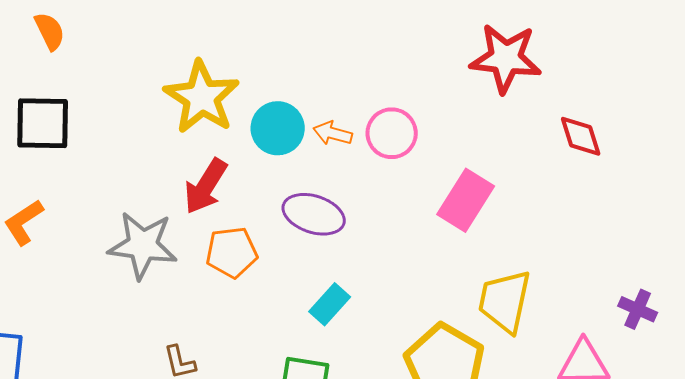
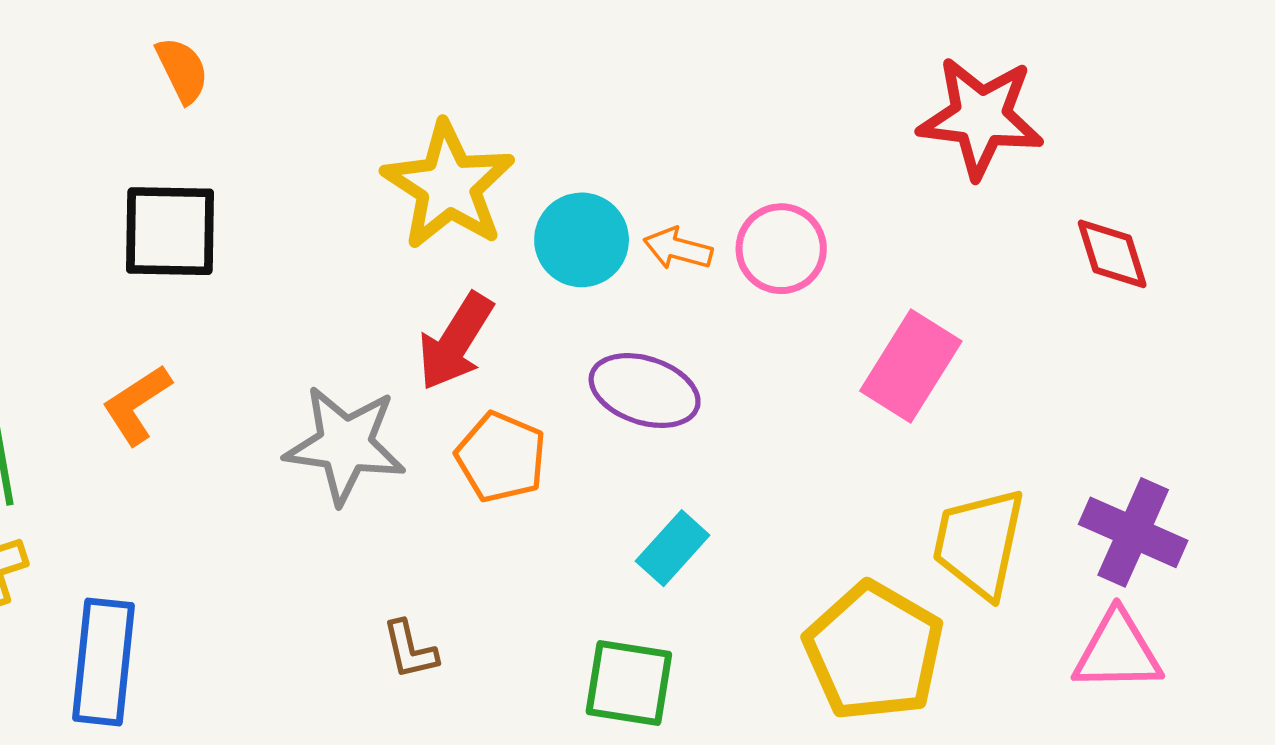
orange pentagon: (232, 252) -> (501, 457), turned 30
purple cross: (638, 309) -> (1133, 532), moved, size x1.5

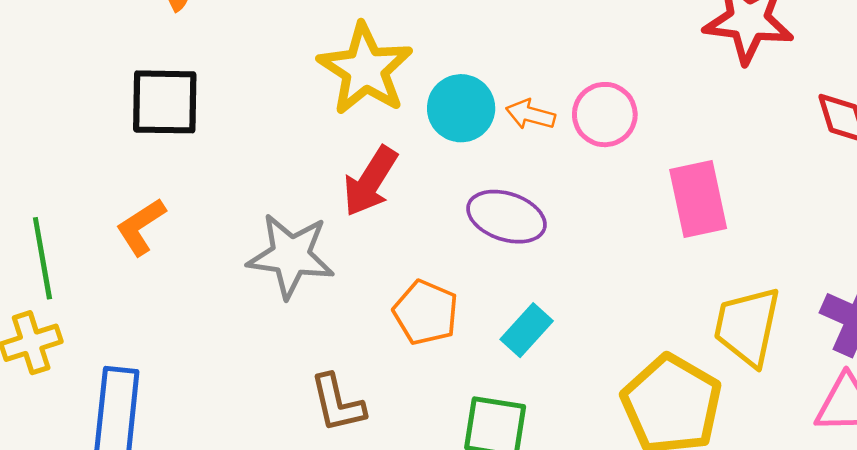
pink rectangle: (911, 366) -> (698, 199), turned -44
orange pentagon: (501, 457) -> (426, 312), moved
brown L-shape: (410, 650) -> (337, 403), size x1.4

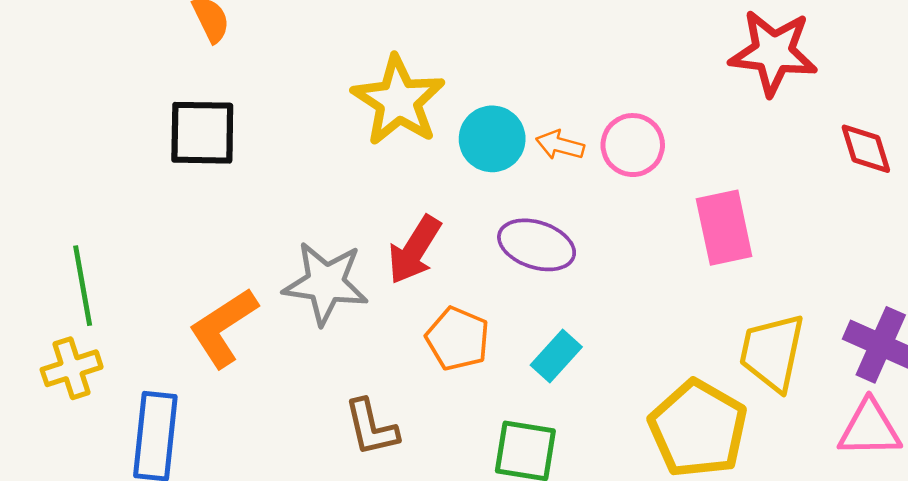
red arrow: (370, 181) -> (414, 250), moved
orange L-shape: (141, 227) -> (223, 328), moved, size x1.4

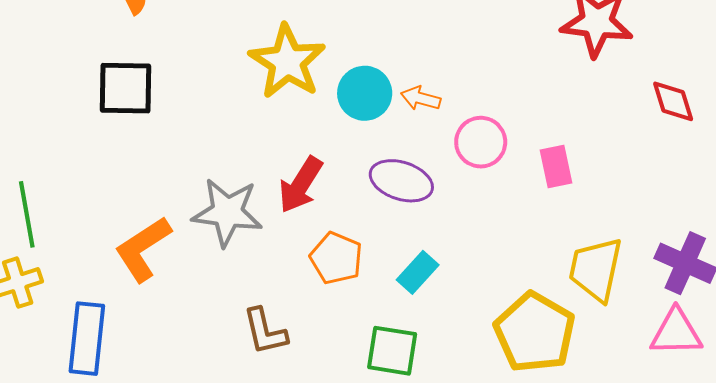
pink circle: (633, 145) -> (481, 142), moved
pink rectangle: (724, 228) -> (556, 167), size x0.7

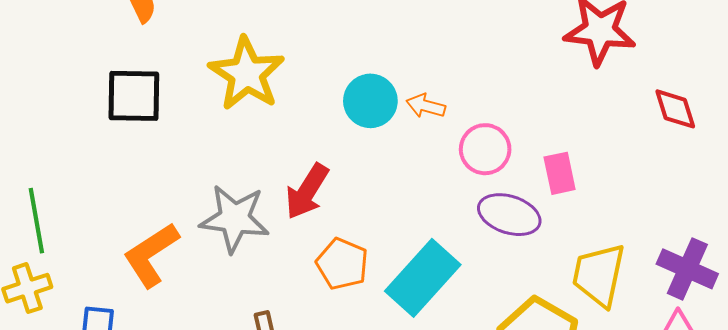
yellow star: (287, 62) -> (247, 74), moved
purple ellipse: (401, 181) -> (509, 215), moved
cyan rectangle: (418, 272) -> (423, 278), size x1.8

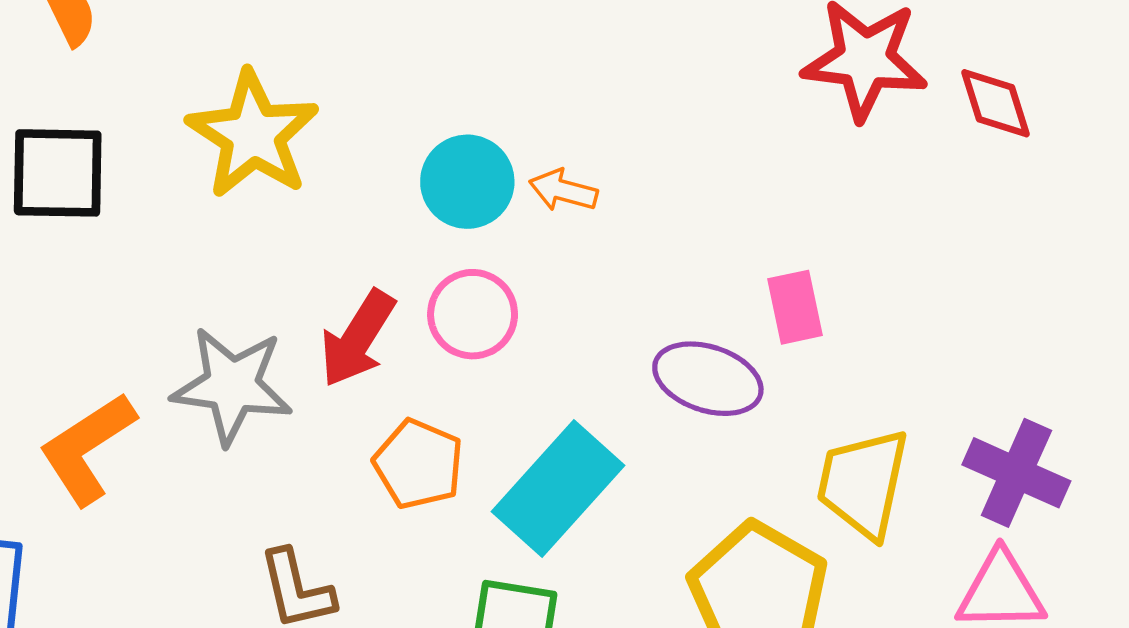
red diamond: (675, 109) -> (996, 103), moved
pink circle: (485, 149) -> (473, 314), moved

